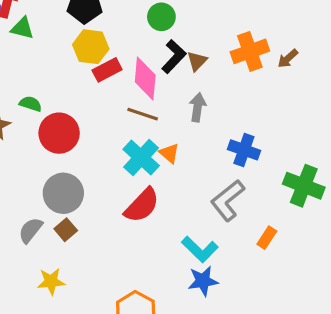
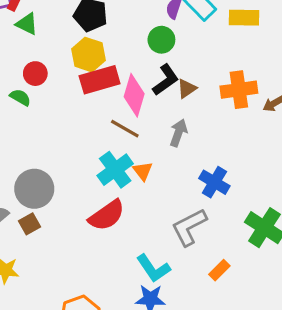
red rectangle: (107, 70) -> (100, 80), size x1.4
red circle: (59, 133) -> (35, 74), moved, size x0.6

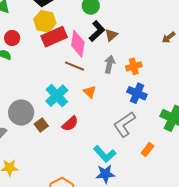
orange cross: (239, 90) -> (134, 66), moved, size x0.7
cyan cross: (115, 170) -> (57, 96), moved
red semicircle: (107, 215) -> (70, 124), size x0.7
brown square: (29, 224) -> (41, 125), moved

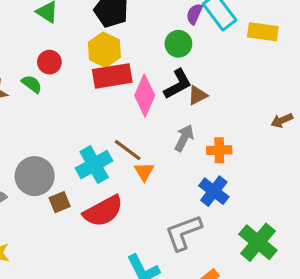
brown line: (75, 66) -> (128, 150), moved
red semicircle: (70, 124) -> (103, 211), size x1.5

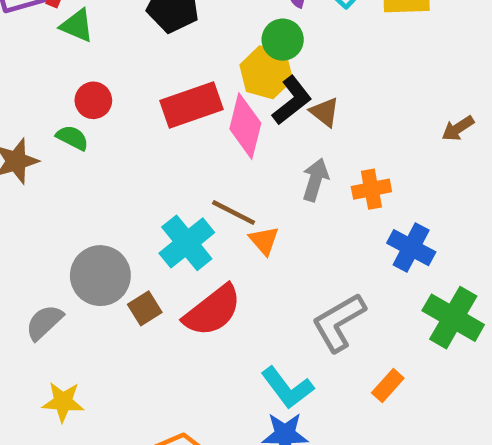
yellow hexagon: (104, 50) -> (266, 72), moved
brown triangle: (198, 95) -> (325, 112), turned -45
blue cross: (214, 191) -> (411, 248), moved

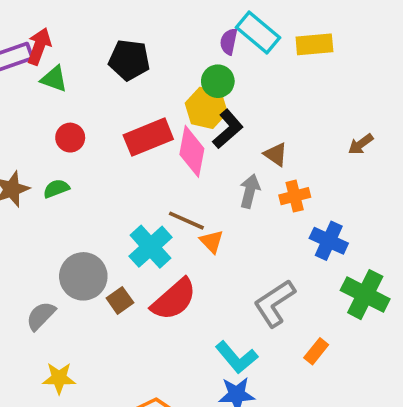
brown triangle: (325, 112) -> (276, 154), moved
green semicircle: (72, 138) -> (56, 189), moved, turned -45

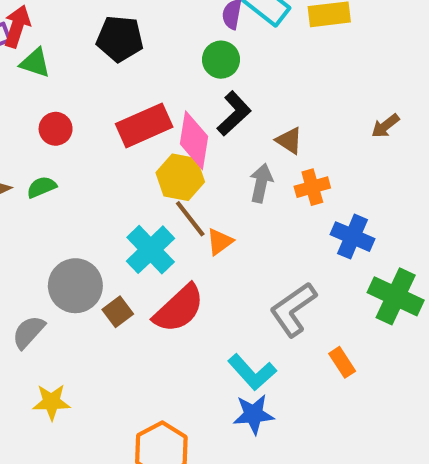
yellow hexagon: (206, 108) -> (180, 177), moved
brown line: (186, 221) -> (190, 219), turned 30
orange triangle: (212, 242) -> (220, 242), turned 40
orange rectangle: (316, 351) -> (342, 362), turned -70

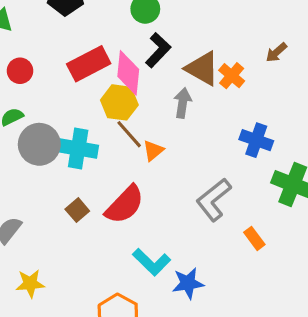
brown triangle: (289, 140) -> (202, 68), size x1.6
orange cross: (312, 187) -> (232, 76), moved, turned -30
cyan cross: (151, 250) -> (78, 148), moved, turned -33
gray circle: (75, 286) -> (39, 144), moved
cyan L-shape: (252, 372) -> (152, 262), moved

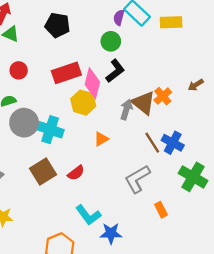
brown triangle: (202, 68) -> (143, 103), moved
brown line: (129, 134) -> (152, 143), moved
red semicircle: (125, 205) -> (76, 173), size x0.6
brown square: (77, 210) -> (43, 172), size x1.6

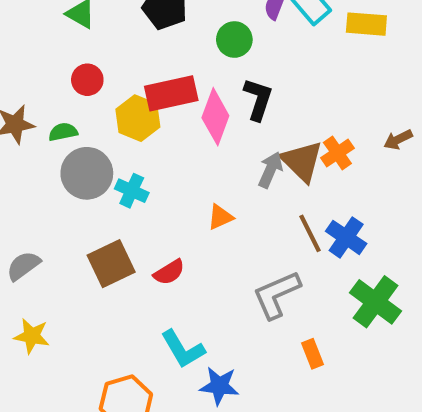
green circle: (111, 41) -> (234, 40), moved
black L-shape: (115, 71) -> (258, 99), turned -40
yellow hexagon: (83, 103) -> (138, 118), moved
cyan cross: (50, 130) -> (132, 191), size x0.7

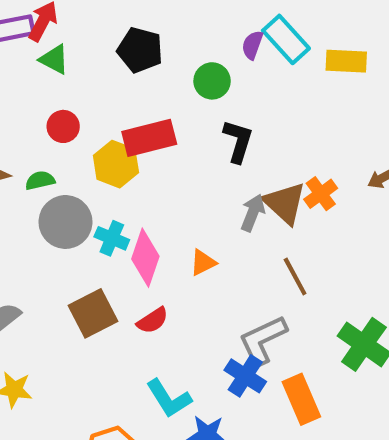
pink diamond: (215, 117) -> (145, 258), moved
blue cross: (346, 237) -> (245, 376), moved
orange rectangle: (313, 354) -> (301, 399), size x1.6

